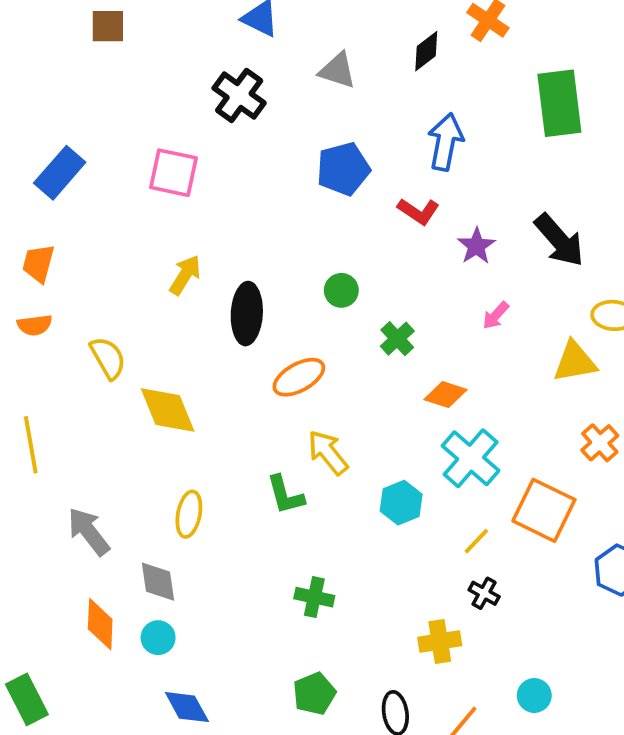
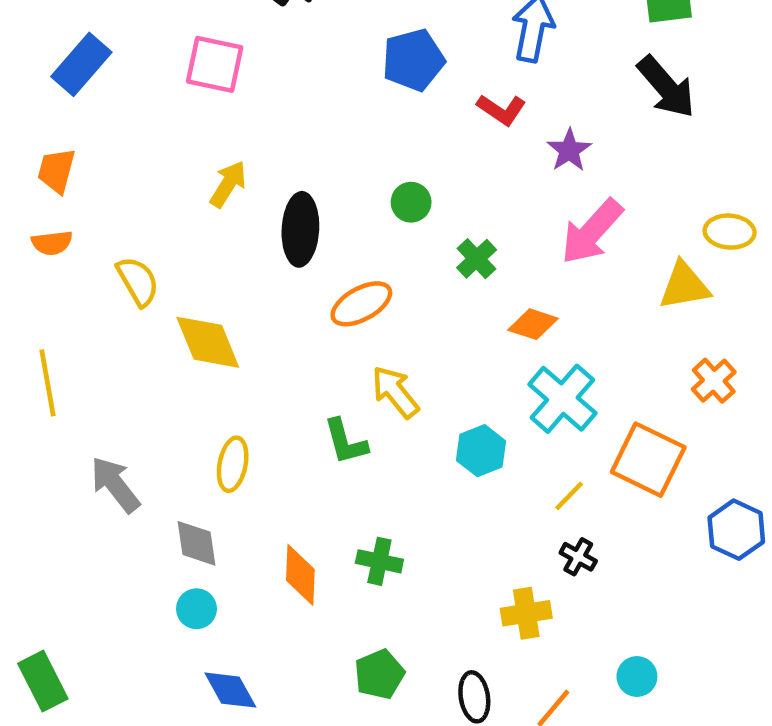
black arrow: (559, 240) -> (666, 87), moved
pink arrow: (496, 315) -> (592, 232), size x2.0
orange diamond: (100, 624) -> (300, 575), moved

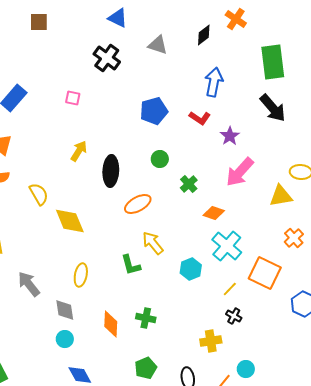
blue pentagon: (413, 60) -> (154, 111), moved
pink square: (215, 64) -> (73, 98), size x0.6
cyan circle: (637, 677) -> (246, 369), moved

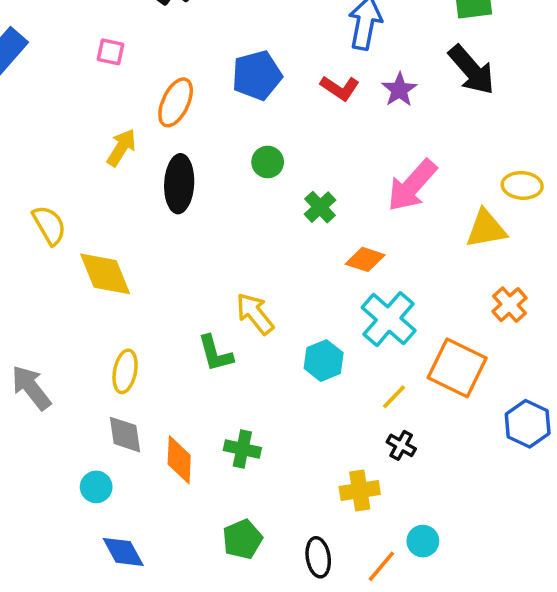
purple star: (230, 136) -> (399, 90), moved
orange ellipse: (138, 204) -> (176, 102), moved, turned -36
gray diamond: (65, 310) -> (125, 435), moved

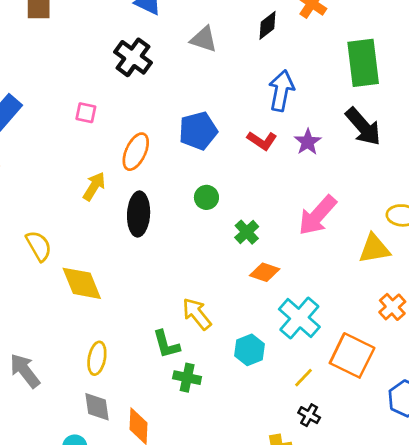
orange diamond: (365, 259) -> (265, 272), moved
green cross: (242, 449) -> (187, 378), moved

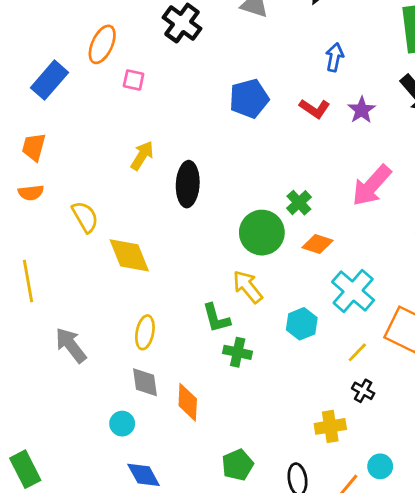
blue arrow: (281, 91) -> (335, 57), size x0.7
orange ellipse: (136, 152) -> (102, 44), moved
green circle: (206, 197) -> (262, 233), moved, size x1.8

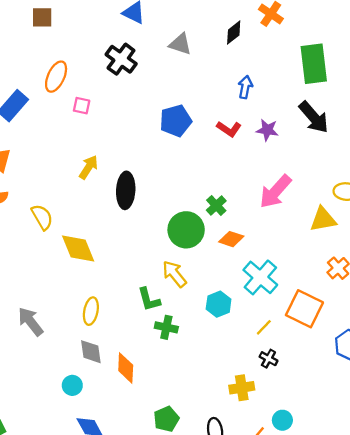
purple star: (362, 110) -> (267, 130), turned -30

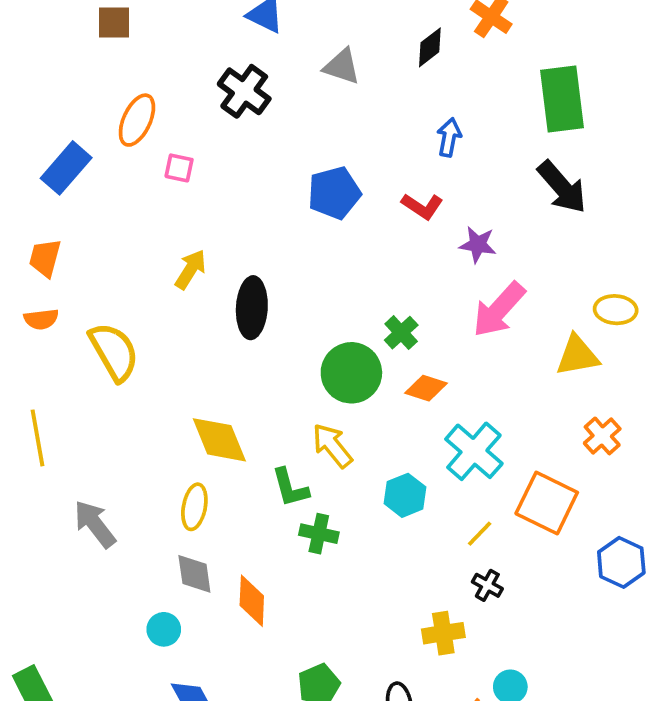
purple star: (267, 130) -> (478, 245), moved
yellow semicircle: (42, 217) -> (114, 352), size x1.4
yellow diamond: (78, 248) -> (219, 440), moved

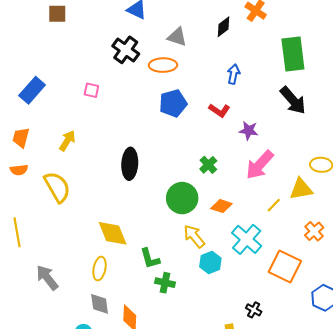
orange ellipse: (137, 120) -> (163, 65), moved, turned 64
yellow arrow: (191, 269) -> (67, 141), moved
green cross: (401, 333) -> (208, 165), moved
yellow arrow: (332, 446) -> (194, 236), moved
yellow line: (480, 534) -> (274, 205), moved

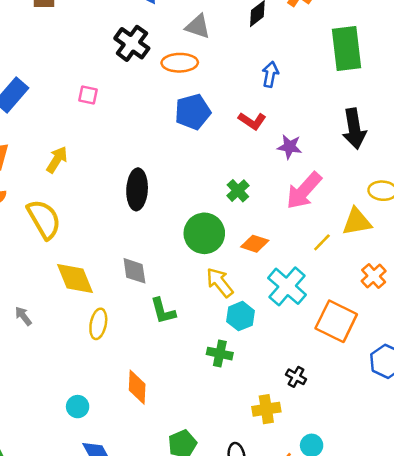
black arrow: (293, 100) -> (354, 129), moved, turned 32
yellow diamond: (113, 233) -> (75, 279), moved
gray arrow: (47, 278) -> (23, 316), moved, size x0.6
green cross: (165, 283) -> (220, 354), moved
gray diamond: (100, 304) -> (134, 271), moved

